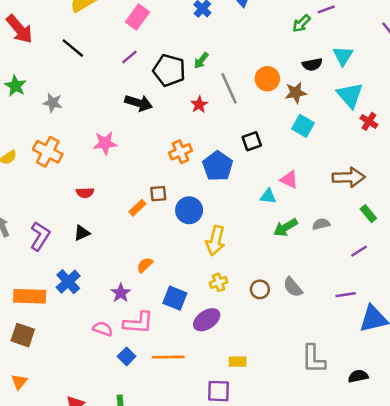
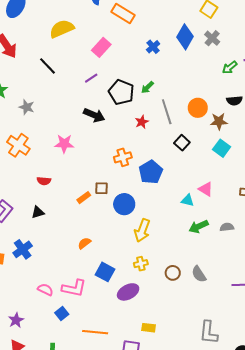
black square: (252, 141) -> (182, 143), moved, turned -35
purple star: (121, 293) -> (16, 320), moved
orange line: (168, 357) -> (95, 332), moved

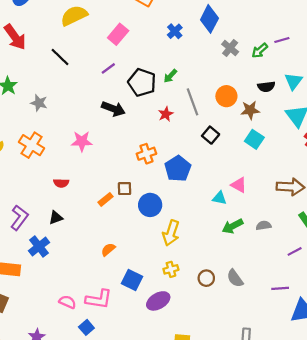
gray cross: (212, 38) -> (230, 48), moved
blue cross: (23, 249) -> (39, 247), moved

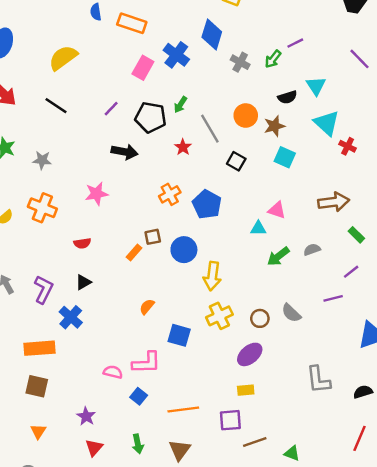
blue cross: (175, 31) -> (176, 55), size x1.5
pink rectangle: (118, 34) -> (143, 68), moved
yellow cross: (171, 269) -> (219, 316), size x1.5
purple line: (280, 288) -> (333, 298), moved
purple ellipse: (158, 301) -> (250, 354), moved

